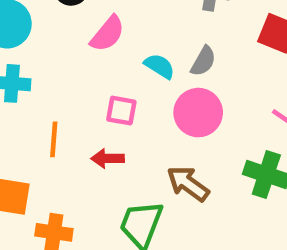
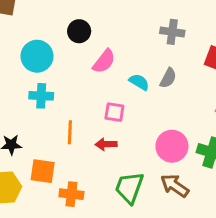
pink circle: (198, 113) -> (172, 146), moved
brown arrow: (188, 184) -> (175, 186), moved

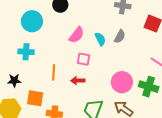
pink semicircle: (104, 61) -> (77, 35), moved
cyan semicircle: (139, 82) -> (100, 39), turned 32
cyan cross: (41, 96) -> (26, 52), moved

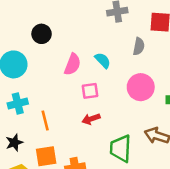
gray semicircle: (120, 37) -> (139, 46), moved
orange line: (54, 72) -> (45, 121), moved
pink circle: (122, 82) -> (141, 87), moved

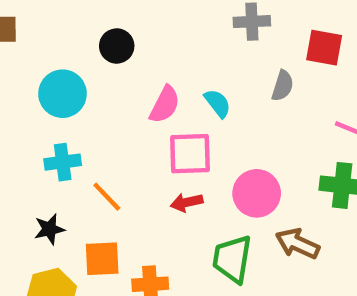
pink circle: (141, 87) -> (257, 193), moved
pink square: (90, 91) -> (190, 154), size x1.5
orange line: (45, 121) -> (107, 197), turned -36

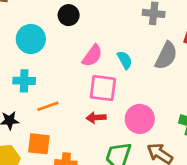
gray semicircle: (283, 86) -> (166, 56), size x1.5
orange line: (107, 197) -> (48, 106), turned -75

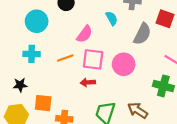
cyan semicircle: (125, 60) -> (112, 18), moved
orange line: (48, 106) -> (65, 58), moved
pink circle: (140, 119) -> (124, 64), moved

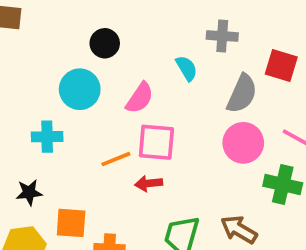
cyan circle: (37, 21) -> (80, 89), moved
orange line: (65, 58) -> (116, 159), moved
pink circle: (124, 64) -> (243, 143), moved

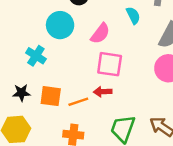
cyan cross: (47, 137) -> (36, 56), turned 30
orange line: (116, 159) -> (78, 102), moved
orange square: (71, 223) -> (51, 96), moved

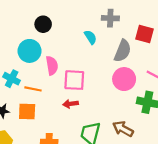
pink semicircle: (100, 33) -> (52, 66), moved, turned -42
orange line: (78, 102) -> (33, 89), moved, turned 35

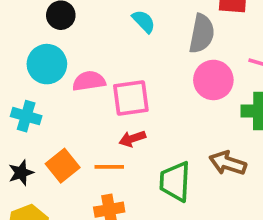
pink semicircle: (52, 66) -> (89, 81), turned -78
orange line: (33, 89) -> (109, 167), moved
orange square: (27, 111) -> (63, 166), turned -30

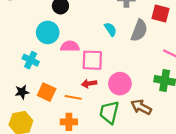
cyan semicircle: (144, 21) -> (110, 29), moved
pink circle: (213, 80) -> (120, 84), moved
orange square: (63, 166) -> (47, 92), turned -36

